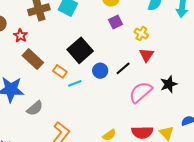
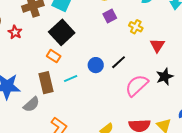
black square: (80, 50) -> (62, 32), moved
red triangle: (146, 55) -> (157, 45), moved
brown rectangle: (33, 59) -> (46, 83), moved, turned 35
orange rectangle: (60, 71) -> (54, 56), moved

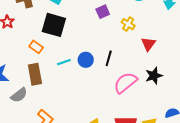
black square: (62, 32) -> (54, 25), turned -35
orange rectangle: (54, 56) -> (36, 47), moved
black line: (119, 62) -> (109, 58), turned -35
cyan line: (71, 78) -> (64, 62), moved

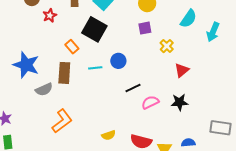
black line: (109, 58) -> (133, 88), moved, turned 35
blue circle: (86, 60) -> (118, 61), moved
pink semicircle: (125, 83) -> (150, 102), size x0.7

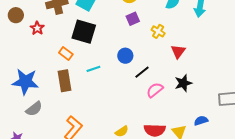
blue circle: (118, 61) -> (125, 56), moved
black line: (133, 88) -> (142, 72), moved
gray semicircle: (44, 89) -> (34, 109), moved

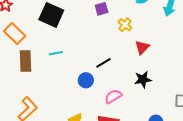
orange rectangle: (66, 53) -> (15, 34), moved, size x1.5
blue circle: (125, 56) -> (86, 80), moved
pink semicircle: (155, 90) -> (113, 96), moved

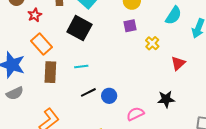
red triangle: (142, 47) -> (178, 63), moved
black line: (103, 63) -> (88, 92), moved

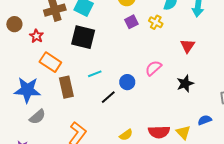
yellow cross: (152, 43) -> (156, 22), moved
blue circle: (109, 96) -> (127, 82), moved
pink semicircle: (135, 114) -> (153, 68), moved

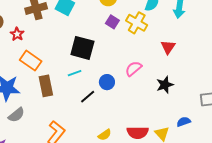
purple square: (131, 22) -> (112, 22), turned -32
yellow cross: (156, 22) -> (137, 23), size x1.5
black square: (83, 37) -> (82, 48), moved

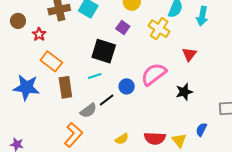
purple square: (112, 22) -> (123, 28), moved
pink semicircle: (133, 69) -> (154, 74), size x1.5
gray semicircle: (16, 115) -> (88, 111), moved
blue semicircle: (184, 122) -> (201, 130), turned -48

